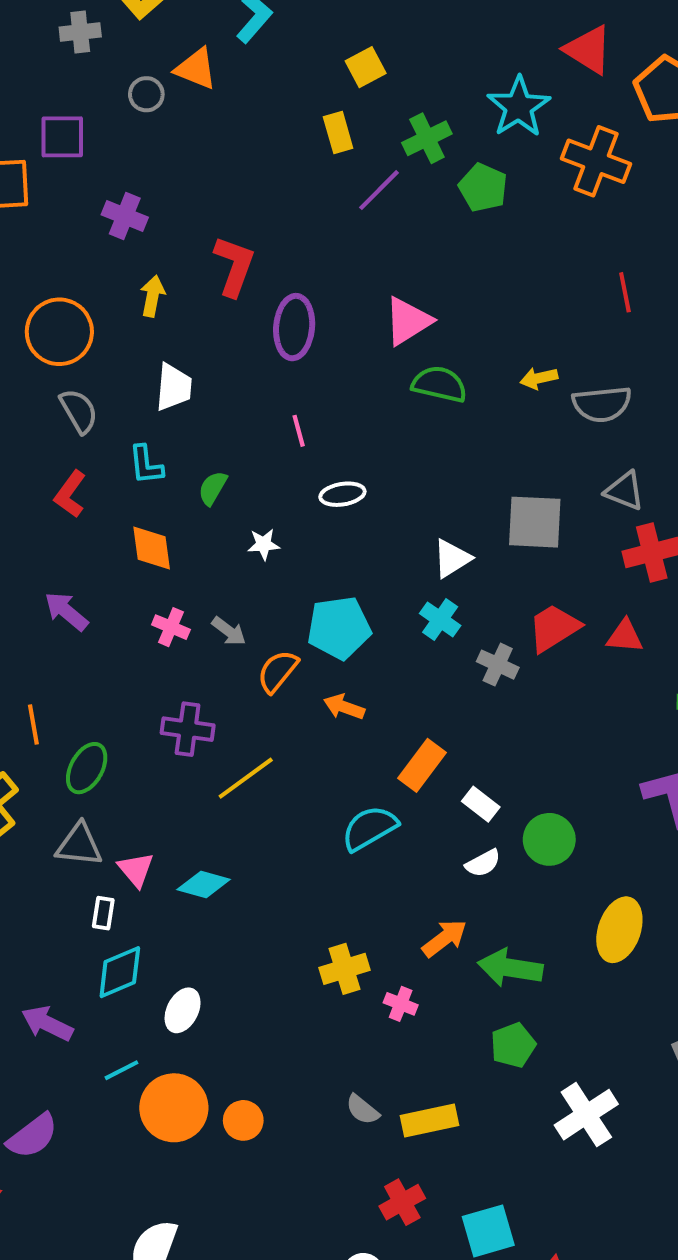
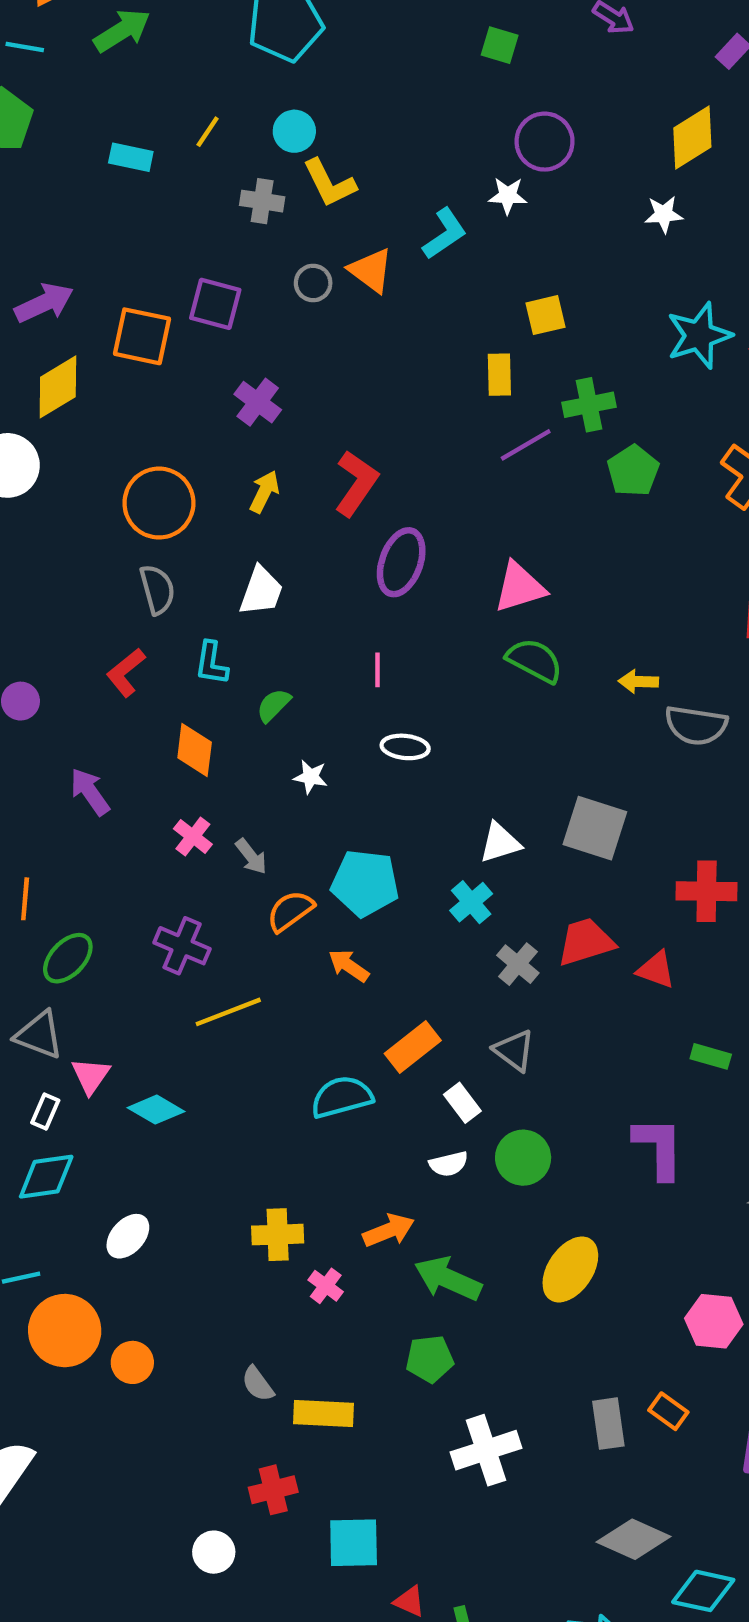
cyan star: (519, 107) -> (699, 336), moved
gray triangle: (625, 491) -> (514, 1050), moved
white ellipse: (183, 1010) -> (128, 1236), moved

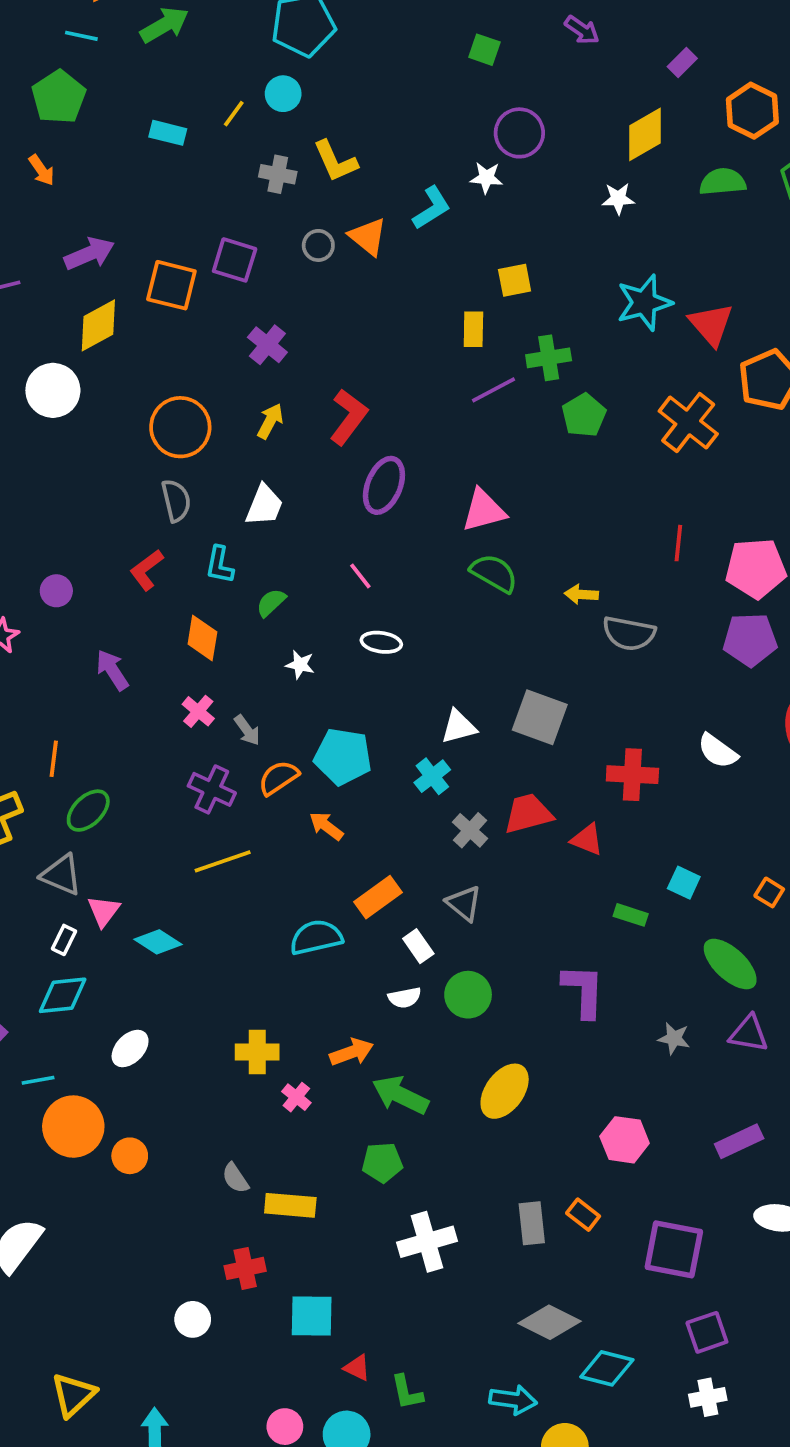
cyan circle: (294, 131) -> (283, 94), moved
pink line: (377, 670) -> (360, 576), turned -40
purple cross: (182, 946) -> (212, 789), moved

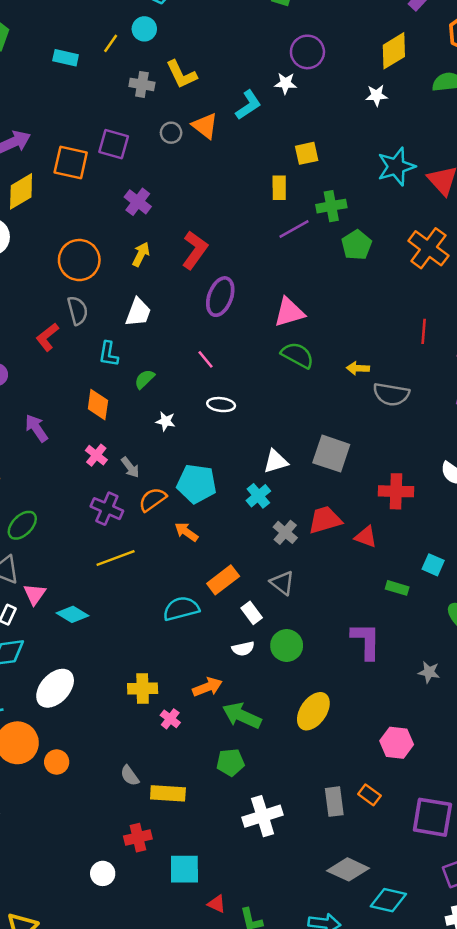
red L-shape: (147, 570) -> (47, 337), moved
white ellipse: (130, 1049) -> (55, 688), size x1.5

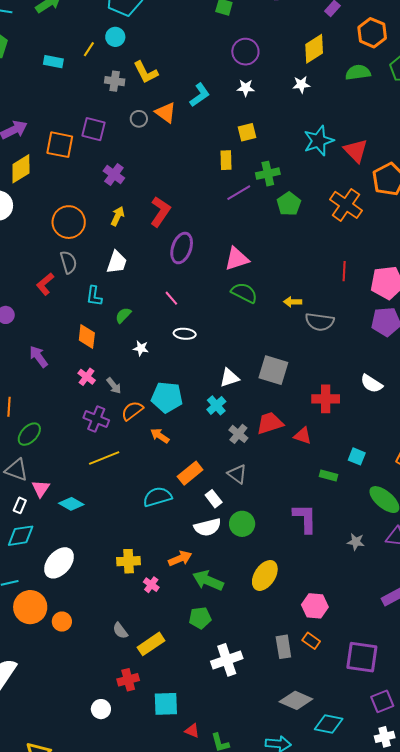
white star: (285, 83) -> (246, 88), moved
white semicircle: (243, 649) -> (208, 527), size x1.5
pink hexagon: (397, 743) -> (315, 606), moved
yellow rectangle: (168, 793) -> (151, 644), turned -36

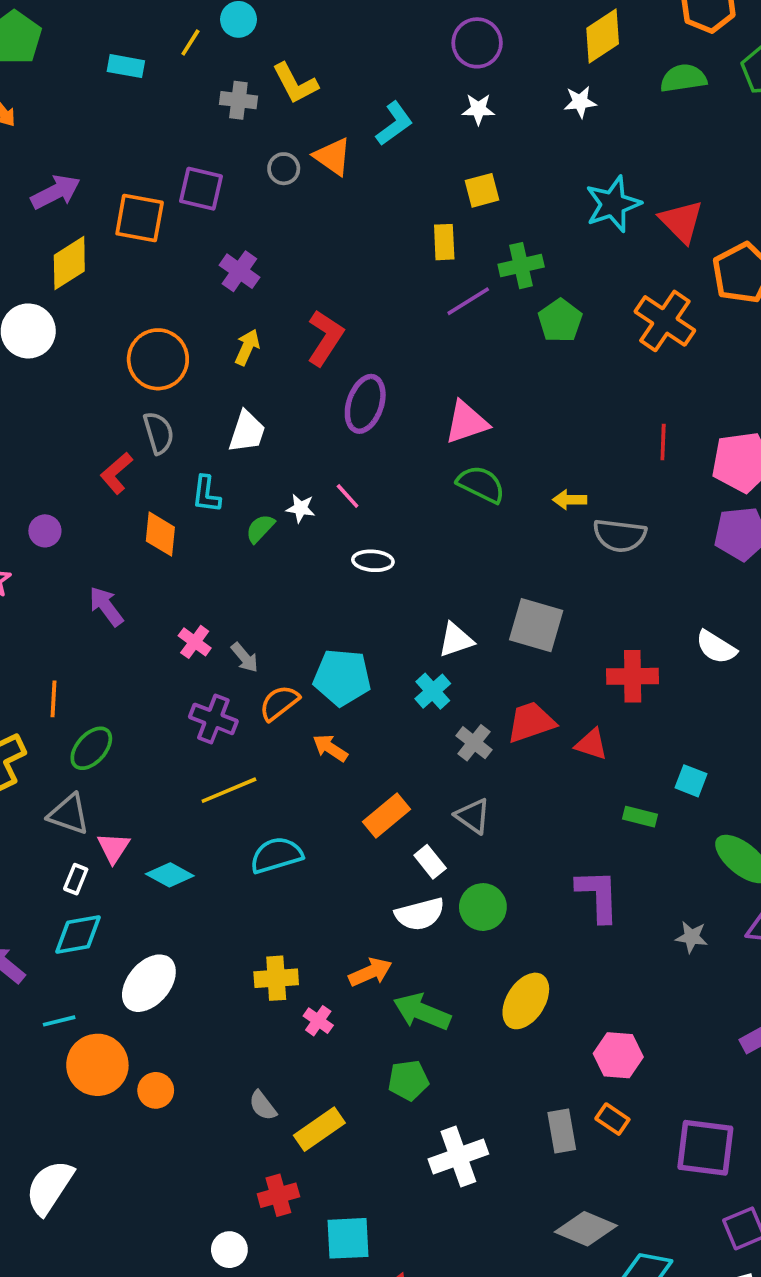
orange diamond: (87, 337) -> (160, 534), moved
white star: (141, 348) -> (301, 508), moved
cyan semicircle: (157, 497) -> (276, 855), moved

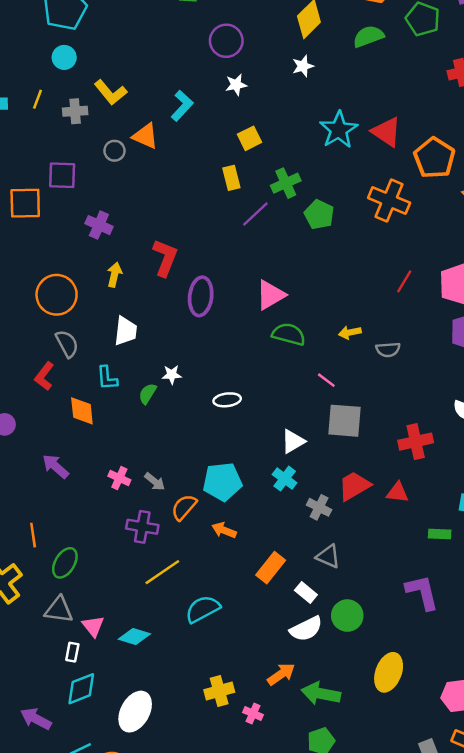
yellow line: (190, 43) -> (37, 99), moved
red line: (663, 442) -> (404, 281), turned 40
pink line: (348, 496) -> (326, 380), moved
gray semicircle: (620, 535) -> (388, 350), size x0.7

